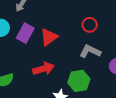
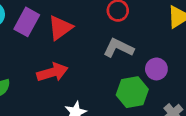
green hexagon: (79, 81) -> (132, 92), moved

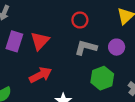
purple circle: (156, 69) -> (117, 47), moved

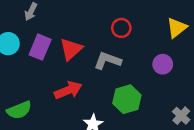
gray L-shape: (86, 48) -> (108, 61), moved
green hexagon: (102, 78) -> (127, 99), moved

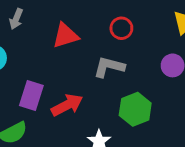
purple rectangle: (40, 47) -> (31, 96), moved
red triangle: (71, 49) -> (65, 36), moved, turned 30

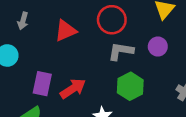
red circle: (121, 28) -> (112, 20), size x1.5
gray L-shape: (109, 67) -> (121, 51), moved

